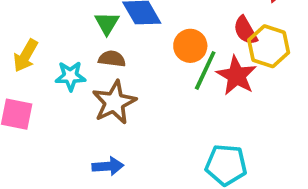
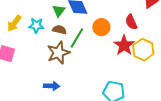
yellow hexagon: (269, 46) -> (143, 50), moved
green line: (205, 70) -> (77, 38), moved
cyan star: (70, 76) -> (36, 25), moved

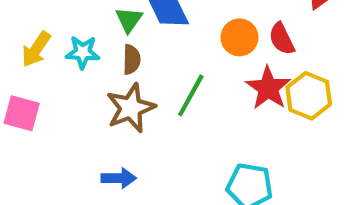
orange circle: (101, 27) -> (239, 37), moved
brown semicircle: (59, 30) -> (132, 59), turned 80
green line: (77, 38) -> (191, 95), moved

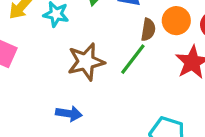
brown semicircle: (132, 59) -> (148, 30), moved

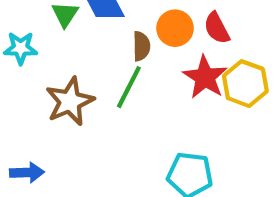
blue arrow: (69, 114) -> (27, 173), moved

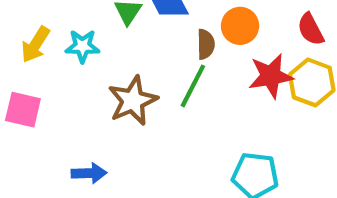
red semicircle: (217, 28) -> (311, 29), moved
red star: (205, 77) -> (271, 76), turned 30

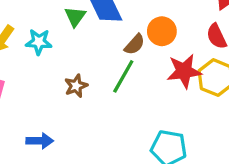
brown semicircle: (206, 44) -> (135, 44), turned 40
brown star: (133, 101) -> (76, 86), size x0.6

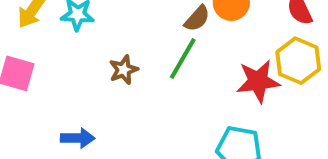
red star: (184, 71) -> (258, 81), moved

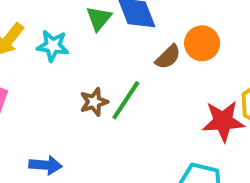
green line: (183, 58) -> (126, 100), moved

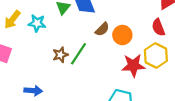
orange circle: (202, 43) -> (122, 35), moved

